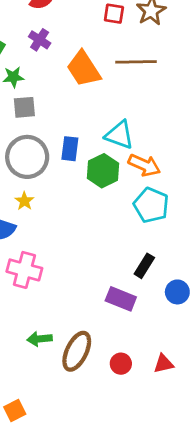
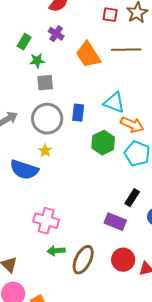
green hexagon: (103, 171) -> (103, 143), moved
pink cross: (24, 270) -> (46, 221), moved
red circle: (121, 364) -> (123, 260), moved, size x1.5

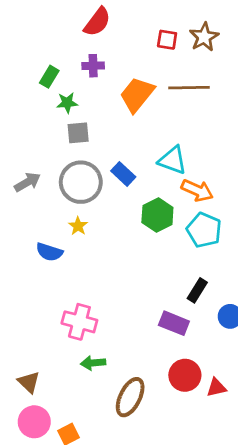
purple cross: (56, 34) -> (93, 66), turned -35
orange trapezoid: (88, 55) -> (137, 94), turned 72
blue rectangle: (78, 113) -> (123, 174), turned -54
blue semicircle: (24, 170) -> (49, 252), size x0.7
brown ellipse: (83, 260) -> (130, 397), moved

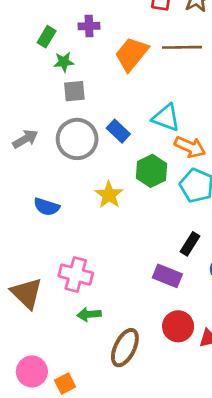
yellow star: (78, 226) -> (109, 195), moved, size x1.5
brown triangle: (29, 382) -> (27, 293), moved, size x1.5

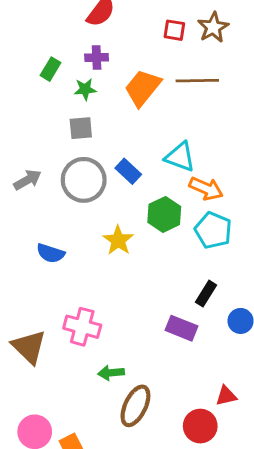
green star: (64, 62) -> (85, 89), moved
green arrow: (89, 314) -> (111, 373), moved
red circle: (178, 326) -> (200, 426), moved

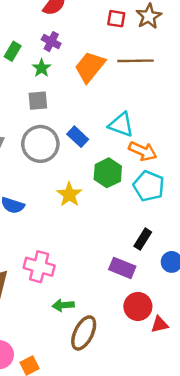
purple cross: (97, 58) -> (51, 42), turned 30
green star: (85, 89) -> (42, 68), turned -30
red circle: (200, 426) -> (138, 306), moved

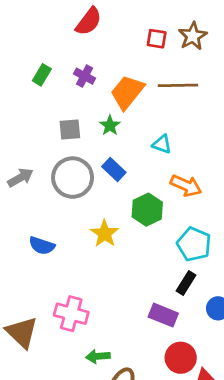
purple cross: (51, 42) -> (85, 76), moved
green star: (42, 68) -> (110, 125), moved
cyan triangle: (121, 125) -> (162, 144), moved, size x0.7
cyan pentagon: (149, 186) -> (194, 244), moved

